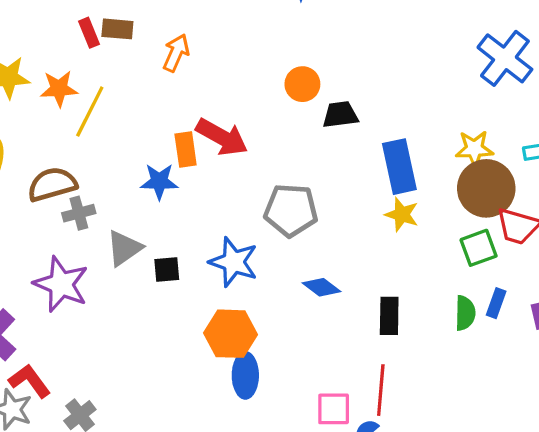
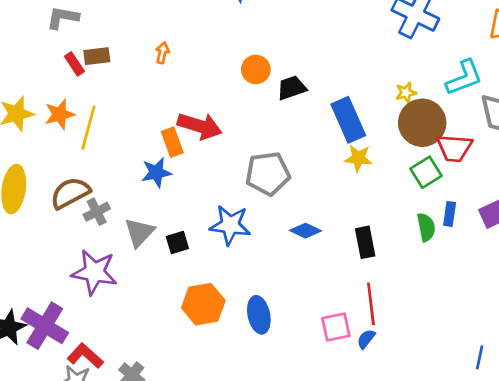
orange arrow: (176, 53) -> (162, 53), moved, size x0.7
yellow star: (474, 149) -> (406, 93), size x0.7
orange hexagon: (231, 334) -> (203, 304), moved

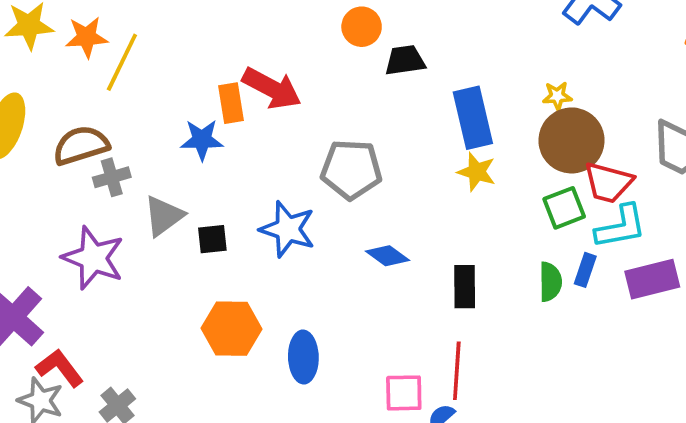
cyan L-shape: (464, 78) -> (621, 227), moved

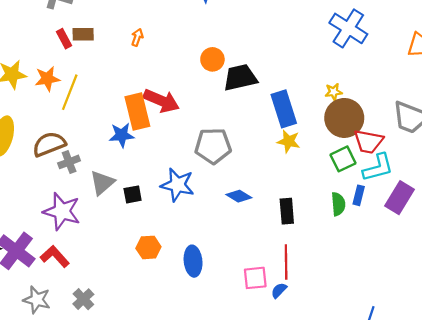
black trapezoid: (405, 60) -> (240, 78), size x1.4
orange rectangle: (231, 103) -> (137, 112), size x1.5
purple rectangle: (652, 279) -> (400, 198), turned -40
orange hexagon: (231, 329) -> (148, 247), size x0.7
red L-shape: (60, 368) -> (55, 256), moved

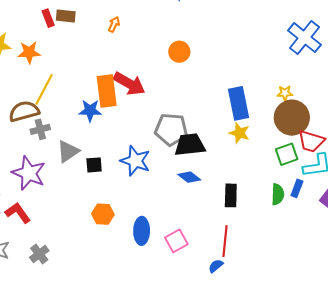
black trapezoid: (240, 78) -> (190, 145), moved
yellow line: (70, 92) -> (44, 89), moved
pink square: (255, 278) -> (176, 241), moved, turned -30

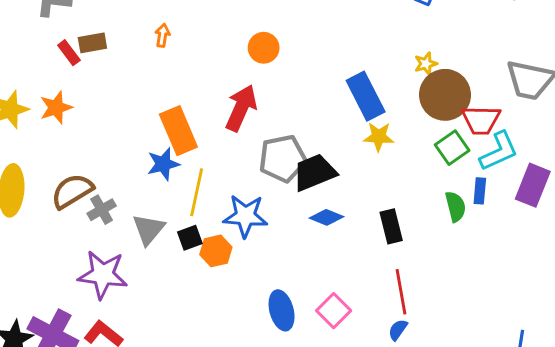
red arrow: (129, 84) -> (241, 108), moved, turned -80
yellow line: (44, 89) -> (197, 192), moved
orange hexagon: (103, 214) -> (216, 251), moved

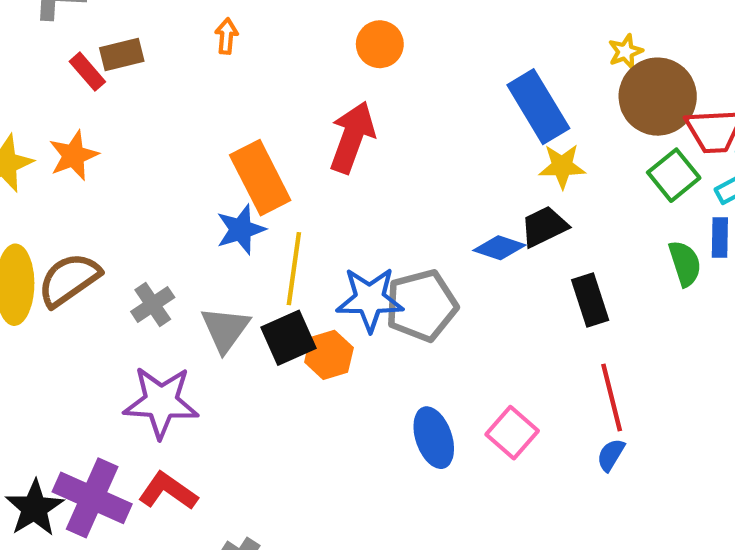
gray pentagon: (283, 158) -> (421, 306), moved
black trapezoid: (314, 172) -> (544, 227), moved, size x0.7
brown semicircle: (72, 191) -> (69, 280), moved
blue diamond: (327, 217) -> (499, 248), moved
black square: (190, 238) -> (288, 338), size x1.4

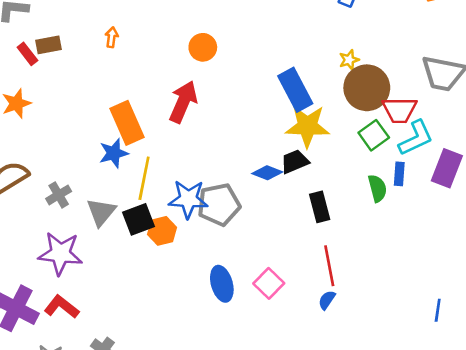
yellow star: (562, 166) -> (307, 126), size x1.6

